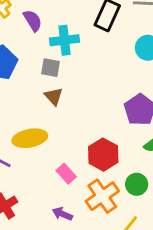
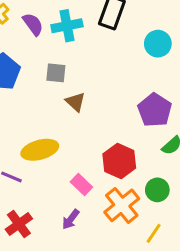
cyan cross: (65, 40) -> (67, 26), moved
brown triangle: (54, 96) -> (75, 102), moved
purple arrow: (62, 214) -> (71, 219), moved, turned -72

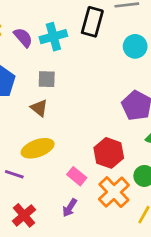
brown triangle: (75, 102) -> (39, 108), moved

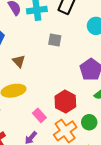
gray square: (47, 79) -> (55, 40), moved

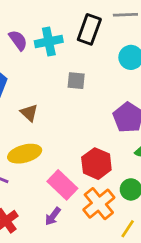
pink rectangle: (39, 115) -> (62, 185), size x1.5

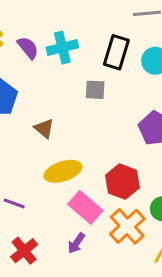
black rectangle: (89, 29) -> (116, 52), moved
yellow ellipse: (25, 154) -> (63, 171), moved

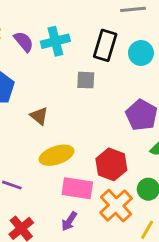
pink rectangle: (85, 207) -> (77, 188), turned -32

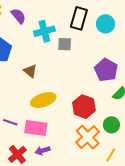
cyan cross: (55, 41) -> (44, 31), moved
pink rectangle: (77, 188) -> (36, 128), moved
purple arrow: (69, 221) -> (43, 151), moved, turned 40

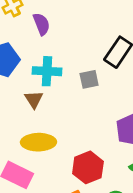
cyan cross: (44, 31) -> (47, 71), moved
gray square: (65, 44) -> (89, 79), turned -32

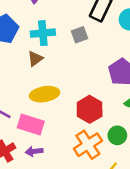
brown triangle: (34, 99) -> (35, 59), turned 35

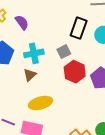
red hexagon: (90, 109) -> (75, 72), moved

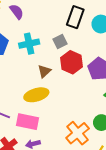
brown triangle: (30, 75) -> (44, 71), moved

